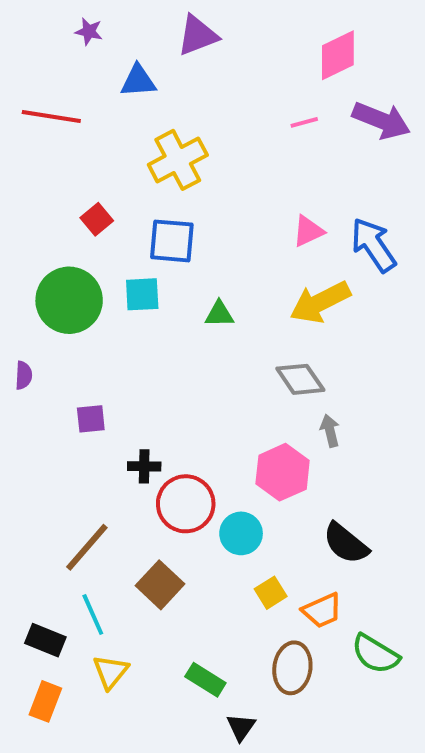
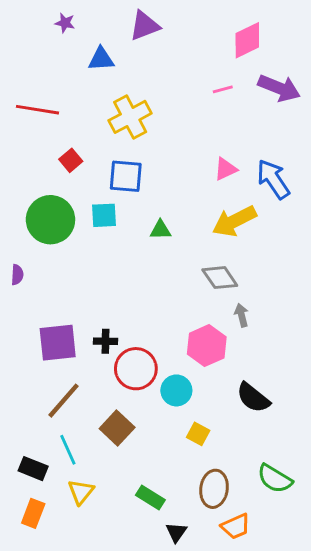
red line: (51, 116) -> (37, 110), moved
purple square: (91, 419) -> (58, 343), moved, size x1.8
yellow square: (271, 593) -> (198, 434), turned -30
orange trapezoid: (322, 611) -> (236, 526), moved

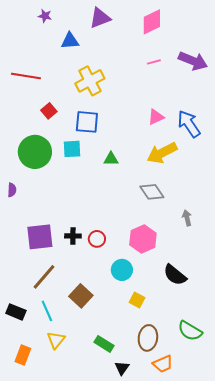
pink diamond: (247, 40) -> (152, 22), moved
gray arrow: (241, 315) -> (187, 218), moved
red circle: (136, 369) -> (97, 239), moved, size x0.6
black rectangle: (33, 469) -> (16, 312), moved

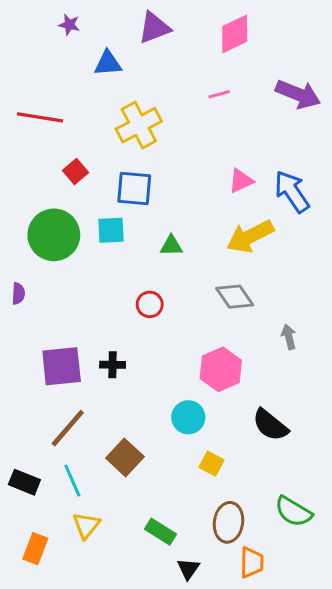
pink line: (154, 62) -> (219, 94), moved
red circle: (97, 239) -> (150, 304), moved
orange trapezoid: (163, 364) -> (252, 563), turned -65

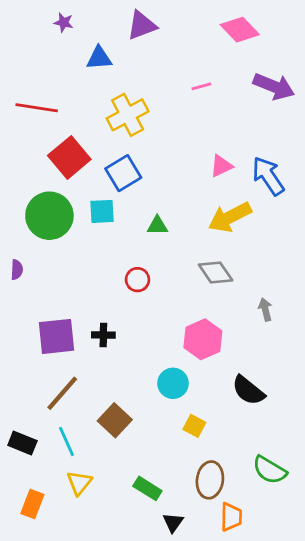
pink diamond: (235, 34) -> (240, 30), moved, turned 72
red square: (75, 171) -> (69, 157), size x1.8
blue square: (134, 188) -> (123, 173), turned -36

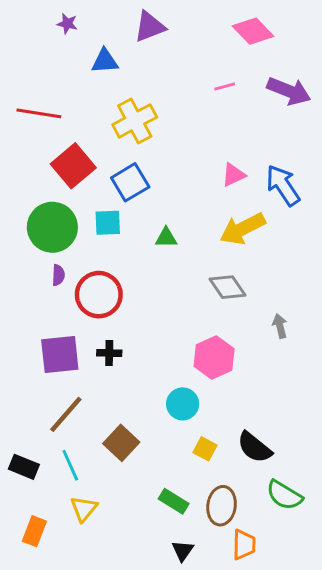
pink line: (201, 86) -> (225, 87), moved
purple semicircle: (17, 270) -> (58, 275), moved
red circle: (137, 280) -> (99, 295), moved, size x1.8
black semicircle: (248, 390) -> (254, 447), moved
green rectangle: (147, 488) -> (174, 501), moved

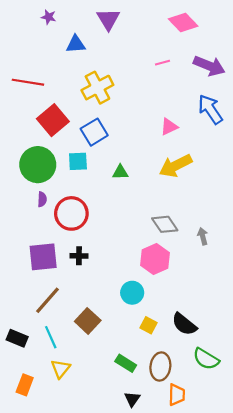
purple triangle: (150, 27) -> (108, 19), turned -40
blue arrow: (283, 185) -> (210, 109), moved
gray diamond: (228, 287) -> (165, 224), moved

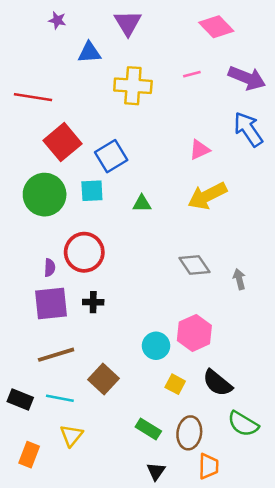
yellow cross: (97, 88) -> (133, 86), moved, turned 32
purple semicircle: (42, 199) -> (50, 268), moved
pink hexagon: (155, 259) -> (194, 333), moved
brown line: (48, 300) -> (56, 355), turned 32
cyan line: (51, 337) -> (60, 398), turned -55

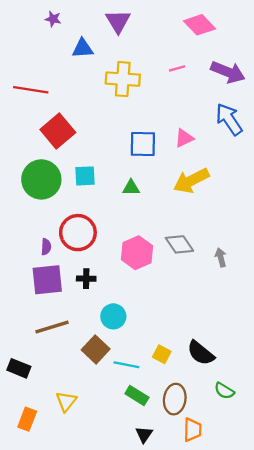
blue square: (111, 156) -> (143, 144), moved, turned 32
pink hexagon: (194, 333) -> (137, 253), moved
cyan circle: (156, 346) -> (113, 316), moved
cyan line: (60, 398) -> (126, 365), moved
green semicircle: (243, 424) -> (224, 391), size x0.7

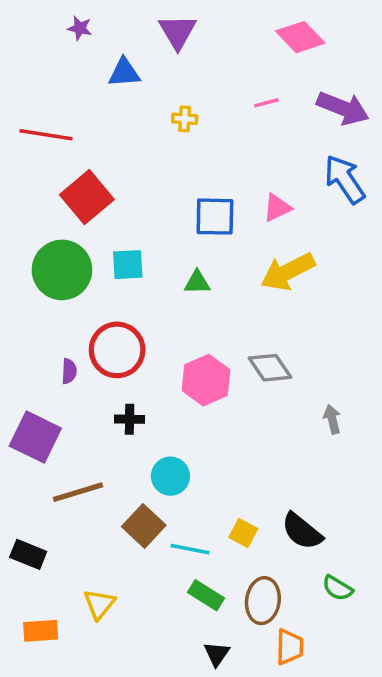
yellow cross: (123, 79) -> (185, 119), size x0.5
gray arrow: (221, 257) -> (332, 419), moved
purple square: (47, 280) -> (35, 437), moved, turned 32
orange rectangle: (27, 419) -> (41, 631), turned 65

